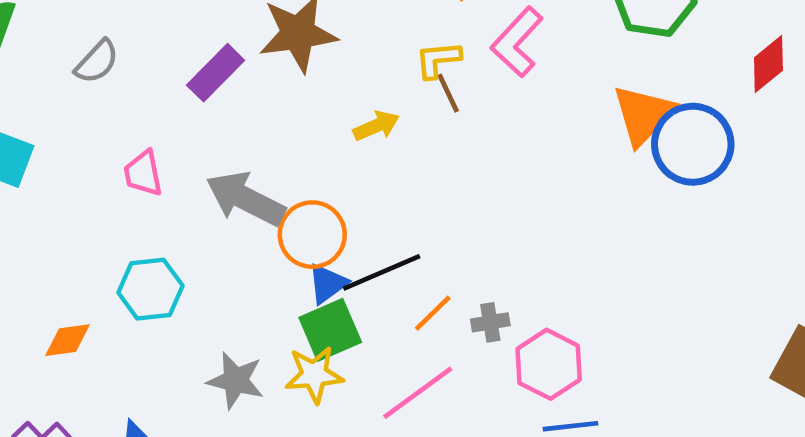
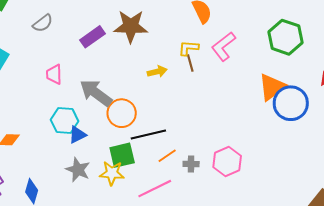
blue triangle: (327, 284) -> (77, 135), moved
cyan hexagon: (150, 289) -> (65, 120), moved
pink hexagon: (549, 364) -> (227, 161), moved

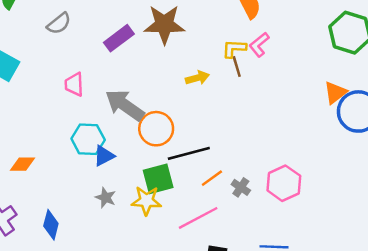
pink L-shape: (223, 46) -> (259, 45), moved, size x0.7
orange triangle: (272, 87) -> (335, 93), size x0.7
gray cross: (191, 164) -> (241, 187), turned 35
gray star: (78, 170) -> (106, 198), size x0.7

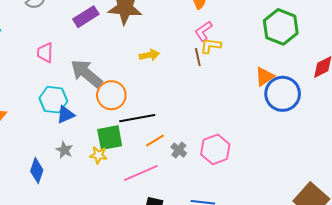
yellow L-shape: (234, 49) -> (211, 46), moved
brown line: (237, 66) -> (198, 57), moved
yellow star: (146, 201) -> (98, 155), size x0.7
blue diamond: (51, 225) -> (37, 171), moved

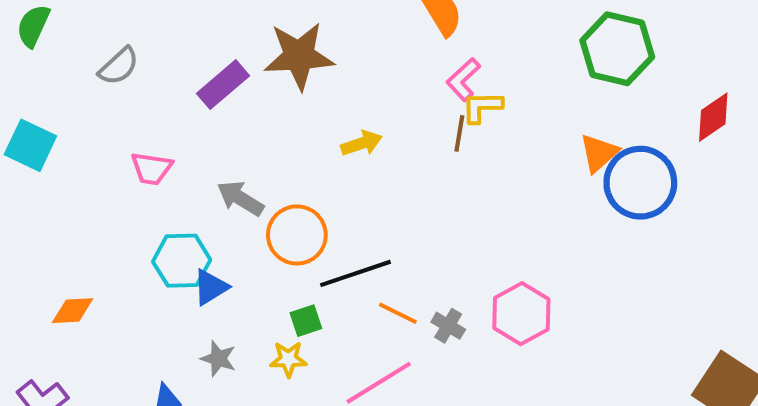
pink trapezoid: (45, 53) -> (152, 168), turned -75
brown line: (198, 57) -> (459, 133), turned 30
gray arrow: (86, 73) -> (240, 198), size x0.7
green square: (110, 138) -> (306, 321), size x0.6
orange line: (155, 140) -> (398, 313), turned 66

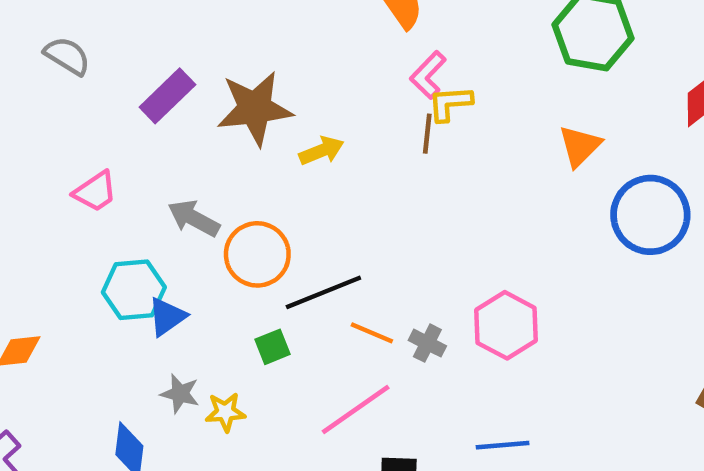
brown star: (299, 56) -> (255, 108), moved
gray semicircle: (119, 66) -> (67, 56), moved, turned -102
pink trapezoid: (152, 168) -> (95, 192), turned -39
blue circle: (640, 183) -> (650, 215), moved
yellow star: (288, 359) -> (225, 412), moved

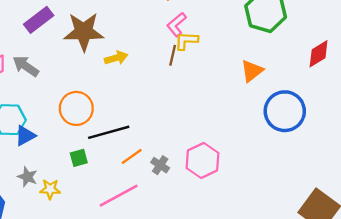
gray arrow: (194, 218) -> (26, 66), moved
orange line: (372, 333) -> (132, 156), turned -65

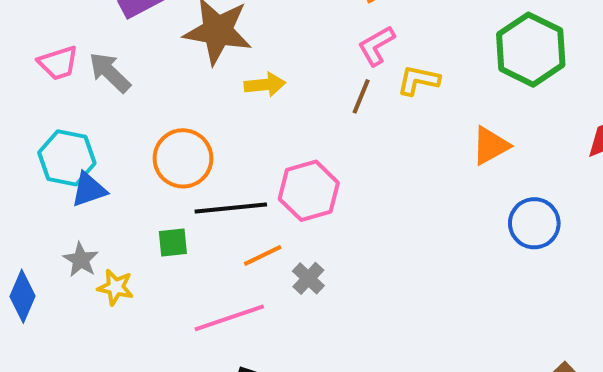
yellow L-shape: (186, 41) -> (418, 80), moved
blue circle: (285, 111) -> (534, 223), size x0.7
pink hexagon: (202, 160) -> (309, 191), moved

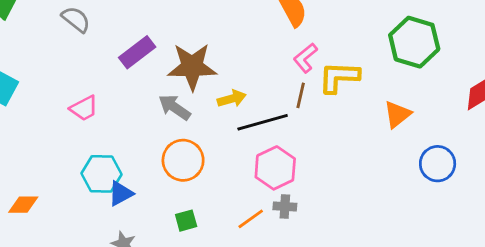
gray arrow: (110, 72) -> (174, 107), moved
yellow L-shape: (418, 80) -> (339, 77), size x1.4
black line: (231, 208) -> (263, 122), moved
gray cross: (308, 278) -> (285, 206), moved, turned -30

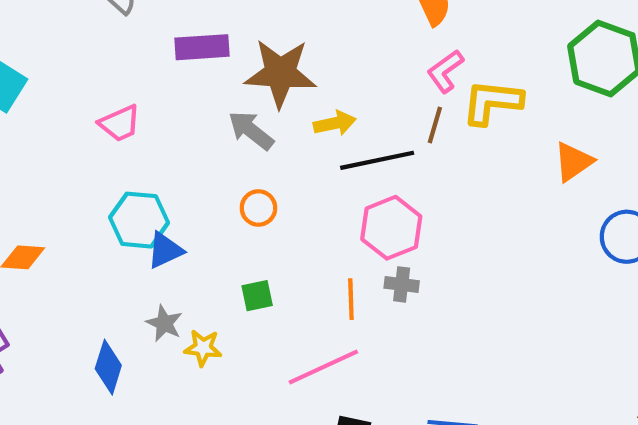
purple rectangle: (137, 52) -> (202, 47), turned 30
orange circle: (183, 160) -> (258, 208), size x0.6
orange line: (251, 219) -> (351, 299), turned -60

